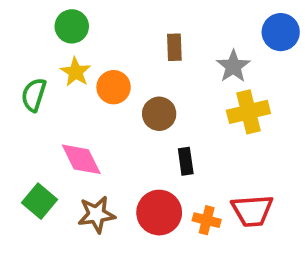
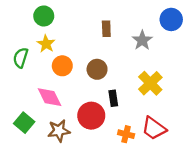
orange circle: (114, 87) -> (62, 66), moved
yellow cross: (248, 112) -> (150, 83), moved, turned -30
red trapezoid: (252, 211) -> (154, 128), turned 40
red circle: (159, 213) -> (91, 116), moved

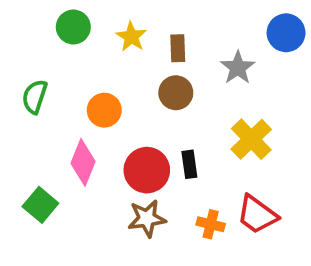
yellow star: (46, 44) -> (131, 37), moved
brown circle: (97, 69) -> (176, 93), moved
pink diamond: (50, 97) -> (83, 162), turned 48
red circle: (91, 116) -> (147, 170), moved
brown star: (59, 131) -> (147, 218), moved

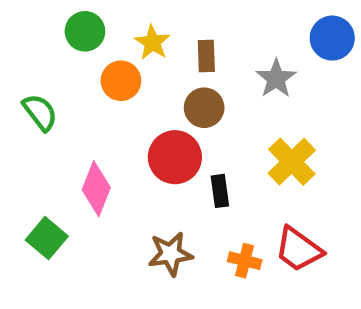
green semicircle: (35, 97) -> (40, 112), turned 124
orange circle: (104, 110) -> (121, 81), moved
red circle: (147, 170) -> (175, 157), moved

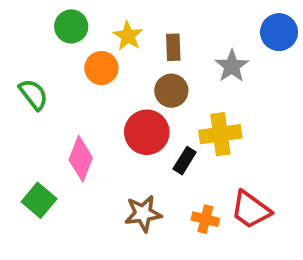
yellow cross: (292, 162) -> (220, 134), moved, turned 36
black rectangle: (220, 191) -> (185, 161), turned 40

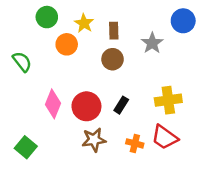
red circle: (147, 132) -> (86, 106), moved
yellow cross: (220, 134) -> (168, 100), moved
green square: (39, 200) -> (26, 147), moved

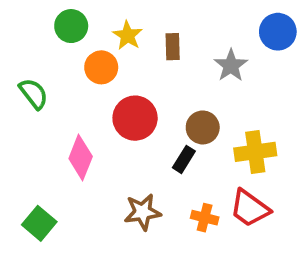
brown circle: (113, 59) -> (203, 127), moved
red circle: (86, 106) -> (135, 118), moved

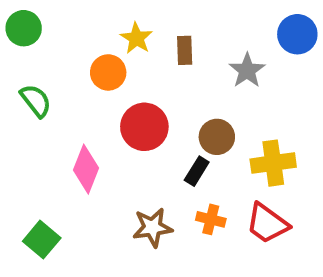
green circle: (71, 26) -> (24, 28), moved
orange cross: (205, 218) -> (211, 219), moved

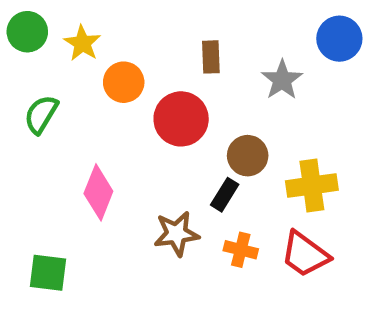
yellow star: (136, 38) -> (82, 43), moved
green semicircle: (36, 101) -> (41, 114), turned -111
red circle: (144, 127) -> (181, 119), moved
brown star: (152, 227) -> (176, 234), moved
green square: (42, 240) -> (48, 273), turned -33

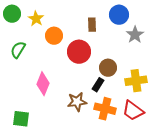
blue circle: (339, 39) -> (119, 15), moved
gray star: (282, 80) -> (135, 35), moved
orange cross: (241, 250) -> (105, 109), size x1.5

